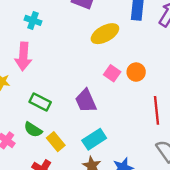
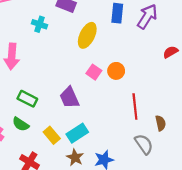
cyan cross: (33, 20) -> (39, 24), moved
yellow ellipse: (105, 34) -> (87, 35), turned -35
yellow rectangle: (56, 142) -> (52, 135), moved

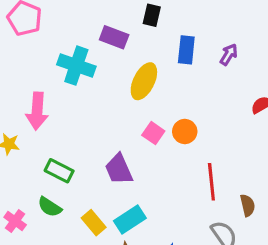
purple arrow: (147, 16) -> (229, 55), size x0.6
cyan cross: (39, 24) -> (76, 66), size x1.6

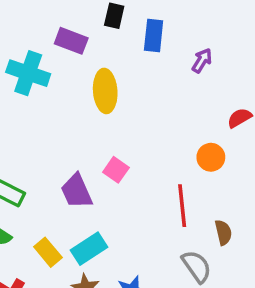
blue rectangle: (186, 50) -> (154, 35), moved
yellow ellipse: (144, 81) -> (105, 91), turned -30
orange circle: (185, 132) -> (211, 157), moved
pink square: (153, 133) -> (116, 170), moved

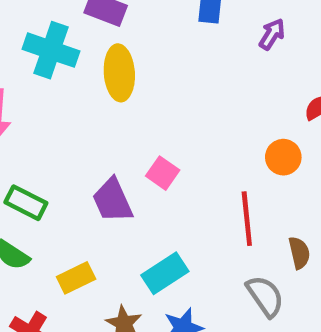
yellow ellipse: (105, 91) -> (119, 73), moved
cyan rectangle: (89, 249) -> (165, 273), moved
yellow rectangle: (48, 252) -> (76, 278), turned -76

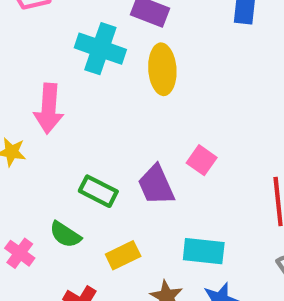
green rectangle: (26, 203) -> (98, 191), moved
cyan rectangle: (165, 273) -> (204, 251), turned 39

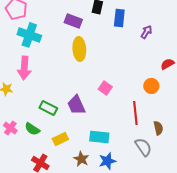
cyan cross: (100, 49) -> (29, 35), moved
pink square: (202, 160) -> (105, 88), moved
pink cross: (20, 253) -> (10, 128), moved

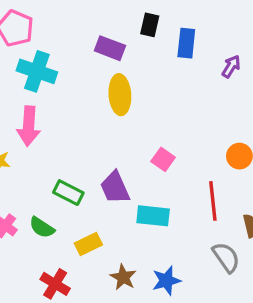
cyan rectangle: (99, 137) -> (153, 216), moved

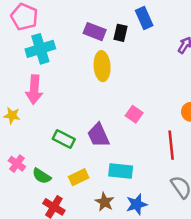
black rectangle: (150, 25) -> (121, 33), moved
blue rectangle: (186, 43) -> (144, 18), moved, turned -30
cyan cross: (37, 71) -> (40, 49), turned -36
cyan rectangle: (153, 216) -> (121, 171), moved
green semicircle: (42, 227) -> (42, 176), moved

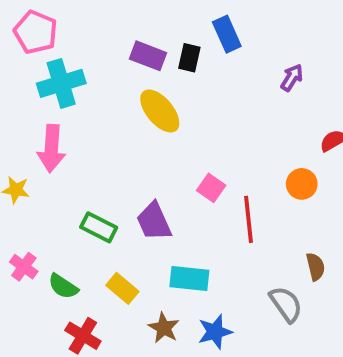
yellow ellipse: (102, 66) -> (160, 111), turned -36
red line: (171, 145) -> (248, 219), moved
yellow rectangle: (79, 177) -> (122, 288), turned 66

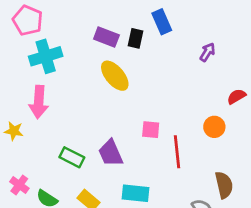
pink square: (211, 188) -> (151, 130), turned -30
brown semicircle: (316, 267) -> (224, 185), size x1.4

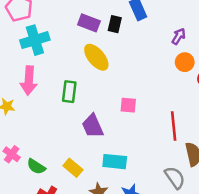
orange circle: (214, 127) -> (185, 62), moved
red line: (177, 152) -> (174, 126), moved
green rectangle: (72, 157) -> (69, 92), moved, turned 70

